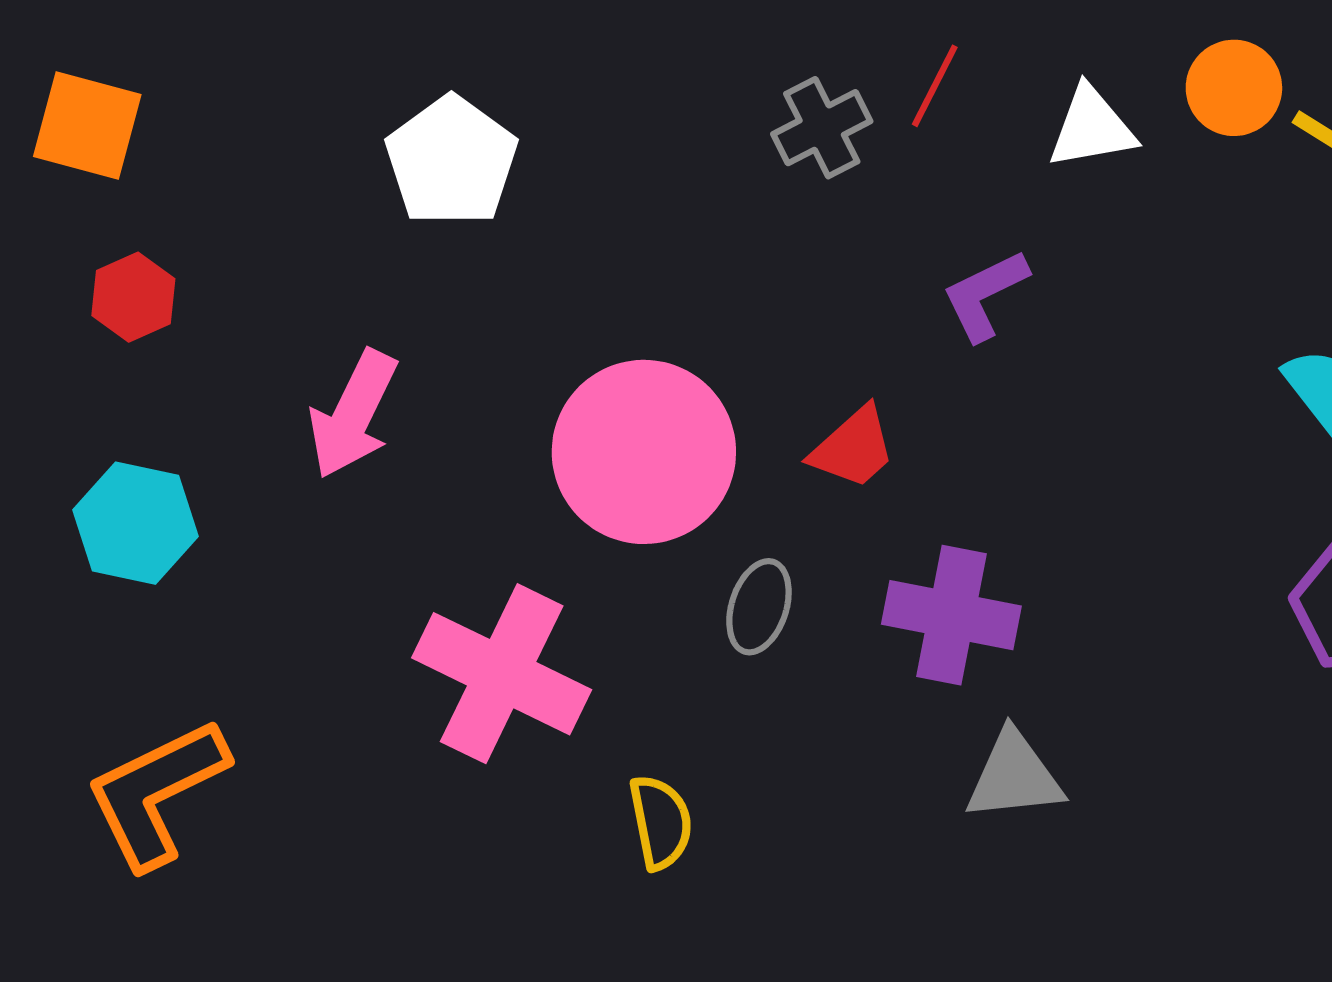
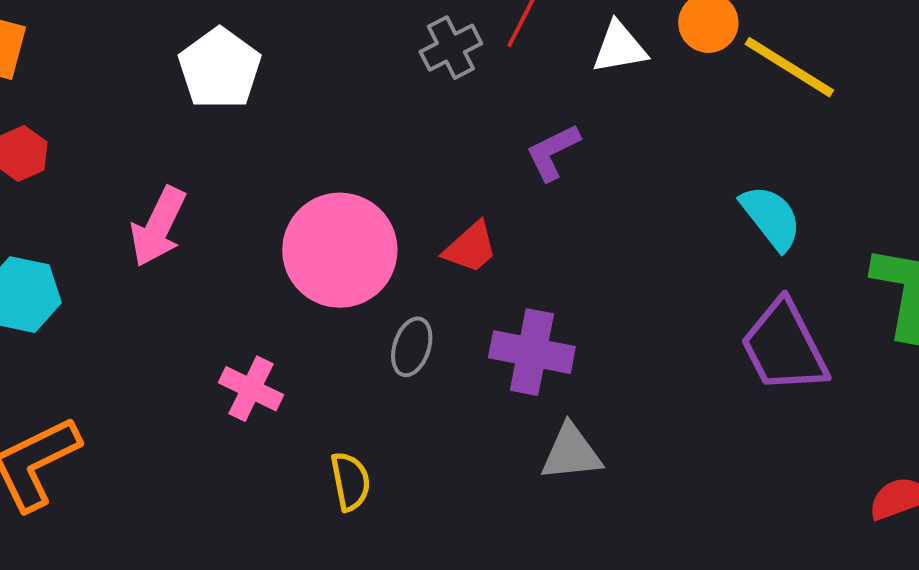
pink cross: (502, 674) -> (251, 389), size x0.6

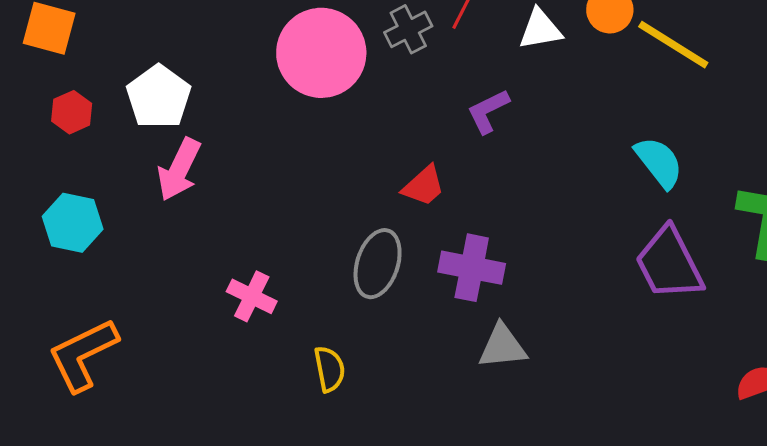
white pentagon: (220, 68) -> (159, 97), moved
pink circle: (340, 250) -> (321, 53), moved
gray ellipse: (412, 347) -> (378, 264), size x1.5

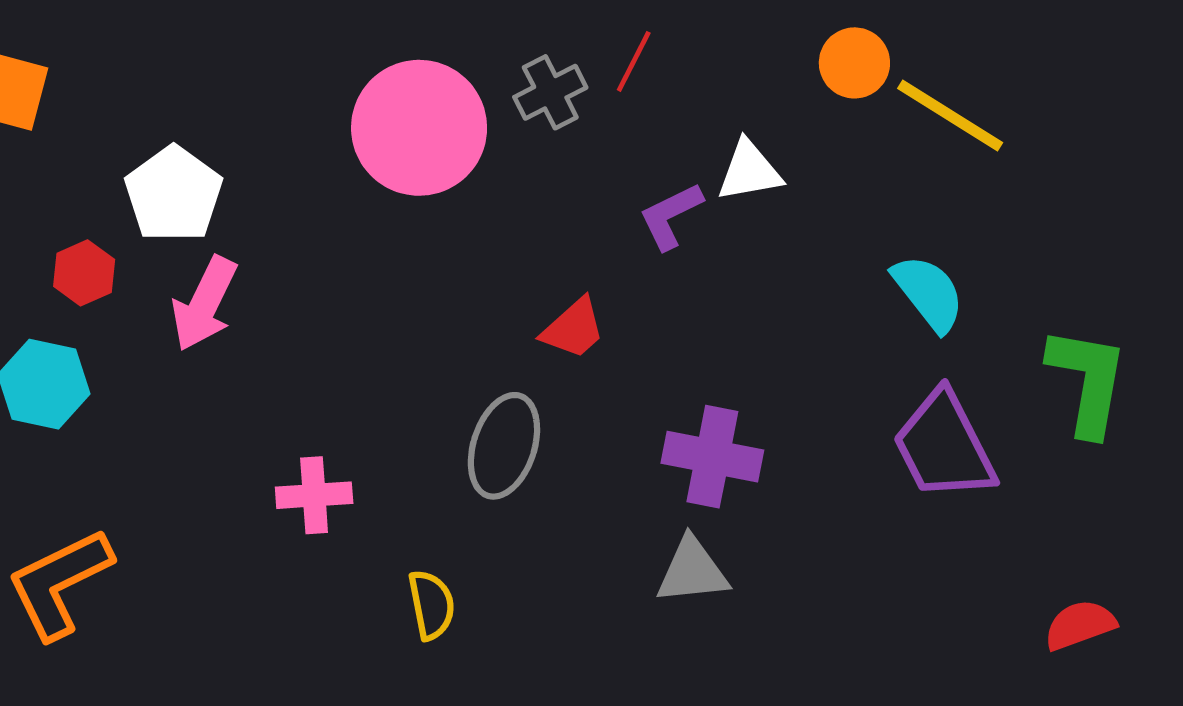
white triangle: (540, 29) -> (749, 171), moved
red hexagon: (72, 112) -> (84, 273), moved
purple cross: (472, 268) -> (712, 457), moved
pink cross: (252, 296) -> (314, 495), turned -30

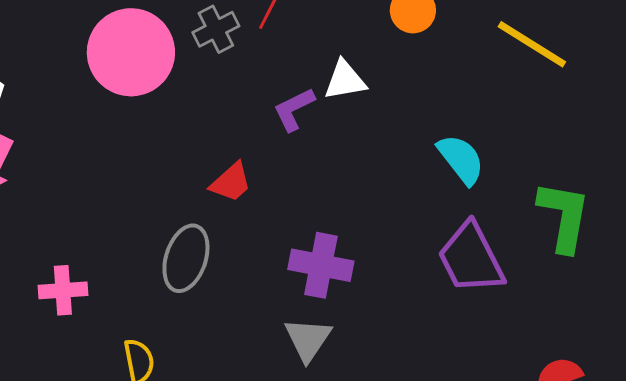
yellow line: (950, 115) -> (532, 44), moved
gray triangle: (692, 571) -> (308, 339), turned -50

